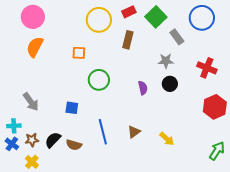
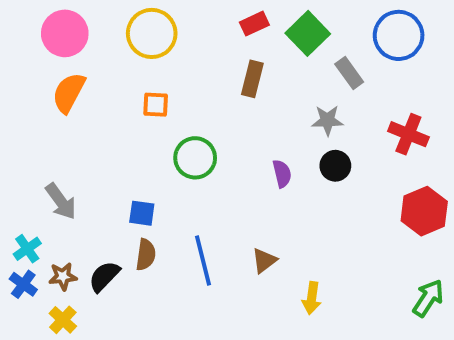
yellow circle: (99, 20) -> (152, 33), moved
cyan cross: (14, 126) -> (27, 249), turned -32
yellow arrow: (167, 139) -> (312, 298), moved, turned 56
brown semicircle: (74, 145) -> (146, 255), moved, turned -98

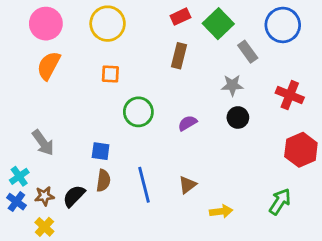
purple semicircle: (282, 174) -> (187, 123), moved, turned -108
yellow arrow: (312, 298) -> (221, 211), turned -105
green arrow: (428, 298) -> (280, 202), moved

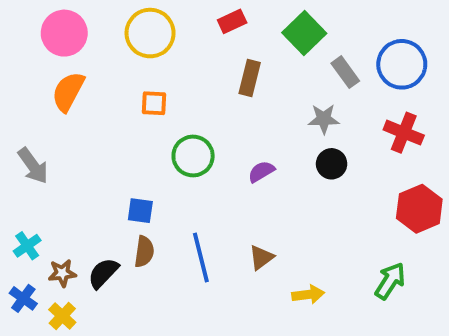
red rectangle: (180, 17) -> (232, 21), moved
blue circle: (283, 25) -> (402, 64), moved
gray arrow: (43, 143) -> (33, 166), moved
blue cross: (16, 202) -> (23, 298), moved

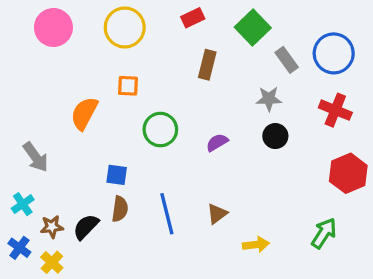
orange semicircle: (68, 92) -> (84, 113), moved
gray arrow: (33, 166) -> (36, 157), moved

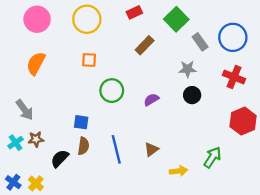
brown rectangle: (207, 65) -> (145, 45), turned 30
orange semicircle: (84, 113) -> (36, 63), moved
brown star: (52, 227) -> (36, 139), moved
green arrow: (324, 233) -> (212, 157), moved
blue cross: (19, 248) -> (13, 182), moved

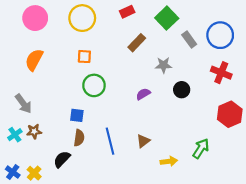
gray star: (188, 69) -> (163, 65), moved
green circle: (112, 91) -> (94, 85), moved
black semicircle: (60, 158) -> (62, 159), moved

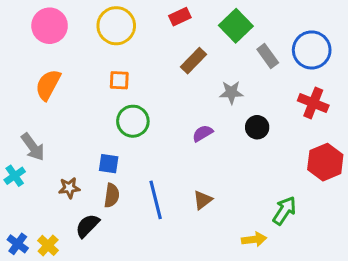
brown star: (34, 131) -> (69, 188), moved
cyan cross: (15, 135) -> (15, 176), moved
yellow arrow: (169, 161) -> (254, 239), moved

